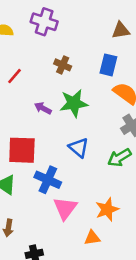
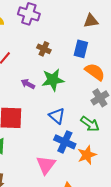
green arrow: (119, 158) -> (90, 124), turned -114
blue cross: (48, 180) -> (65, 142), moved
orange star: (107, 209) -> (87, 155), moved

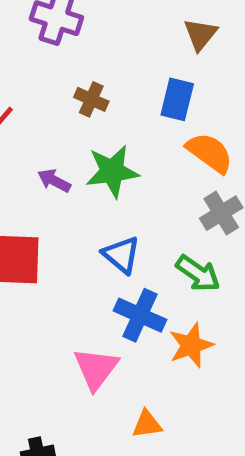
brown triangle: (91, 21) -> (200, 34), turned -42

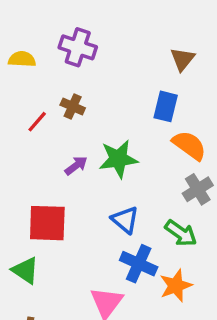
brown cross: (91, 99) -> (73, 106), moved
purple arrow: (54, 181) -> (76, 166), turned 115

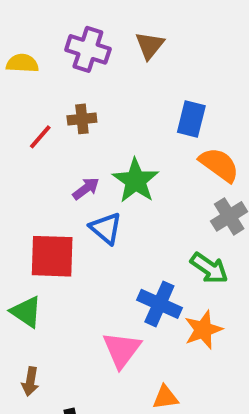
brown triangle: (183, 59) -> (150, 45), moved
brown cross: (73, 106) -> (82, 119), turned -30
green star: (118, 159) -> (136, 181), turned -30
blue triangle: (125, 220) -> (106, 228), moved

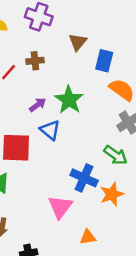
brown triangle: (150, 45) -> (78, 42), moved

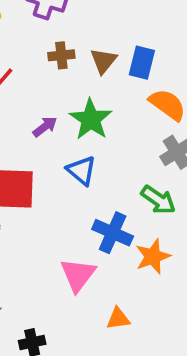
brown triangle: (78, 42) -> (103, 61), moved
brown cross: (35, 61) -> (61, 55), moved
blue triangle: (50, 130) -> (82, 171), moved

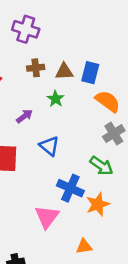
brown triangle: (103, 61) -> (64, 71), turned 48
green star: (91, 119) -> (56, 99), moved, size x0.6
orange triangle: (118, 319) -> (84, 247), moved

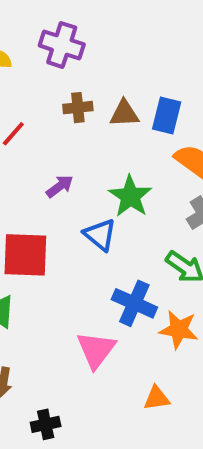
green star: (56, 99) -> (130, 196), moved, size x1.5
orange star: (98, 204) -> (179, 330), turned 30

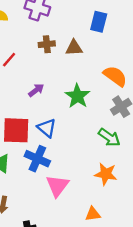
blue rectangle: (167, 116) -> (99, 22), moved
blue triangle: (100, 235) -> (47, 128), moved
blue cross: (134, 303) -> (37, 159), moved

